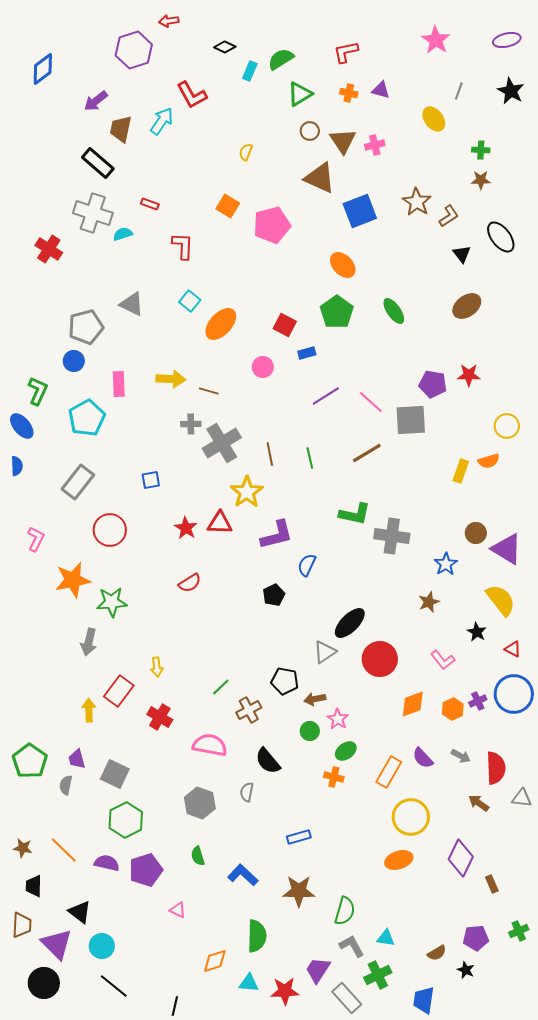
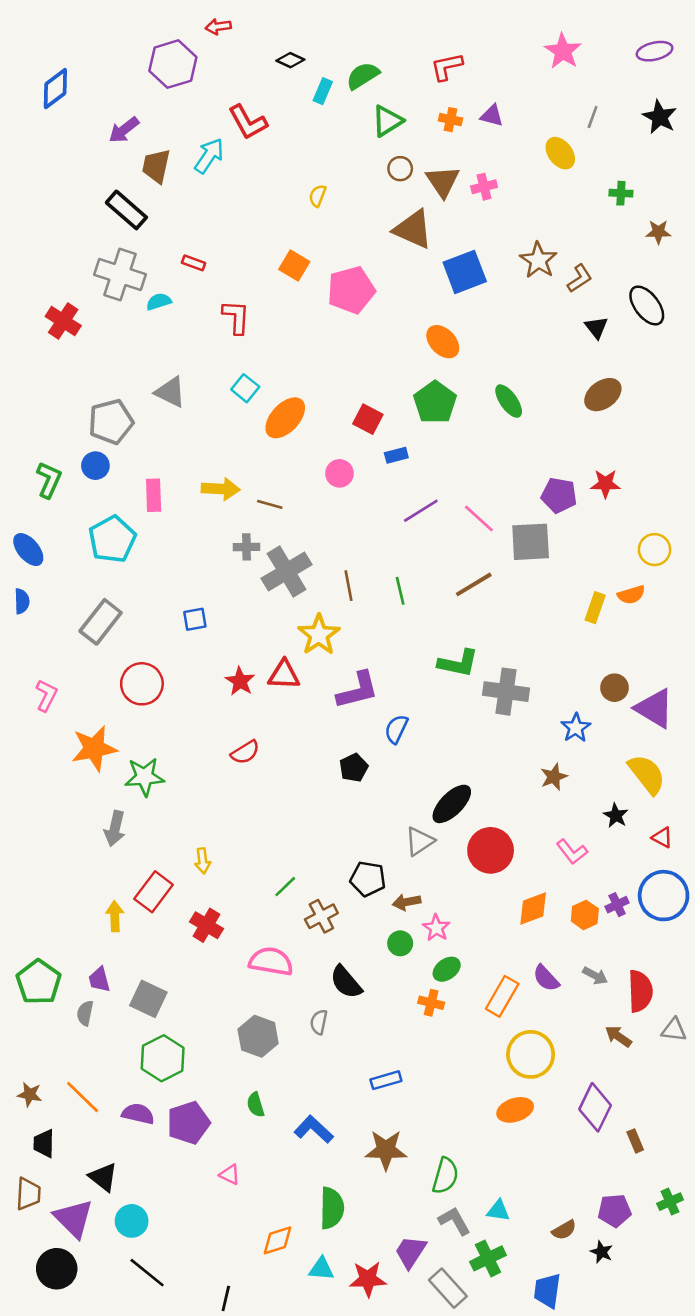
brown star: (481, 180) -> (658, 232), moved
green L-shape: (38, 391) -> (49, 480), moved

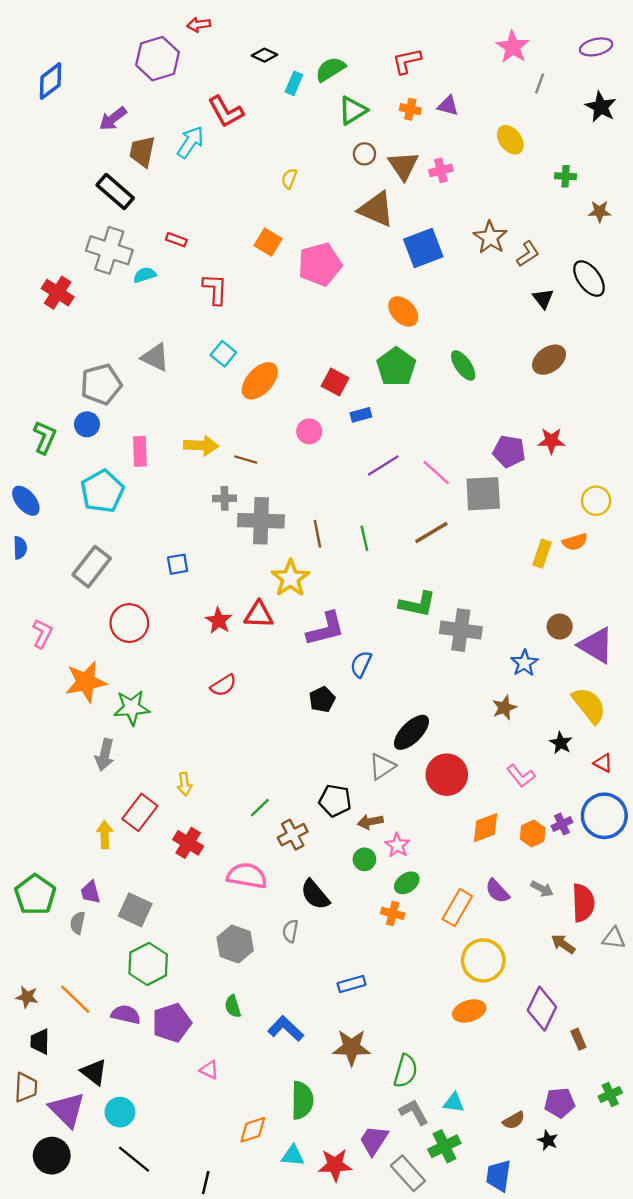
gray line: (593, 117) -> (540, 83), moved
gray cross: (287, 571) -> (261, 521), turned 33

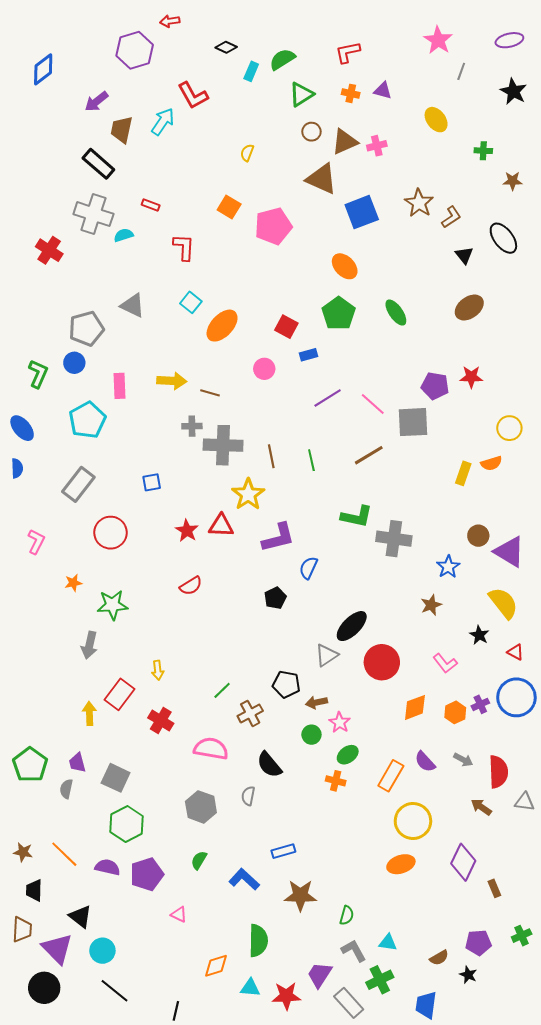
brown triangle: (403, 166) -> (345, 142), turned 40
orange star: (86, 682) -> (73, 583), size x0.5
blue rectangle: (352, 984) -> (283, 851), moved
green semicircle: (233, 1006) -> (199, 860), turned 48
green semicircle: (406, 1071) -> (347, 915), size x0.7

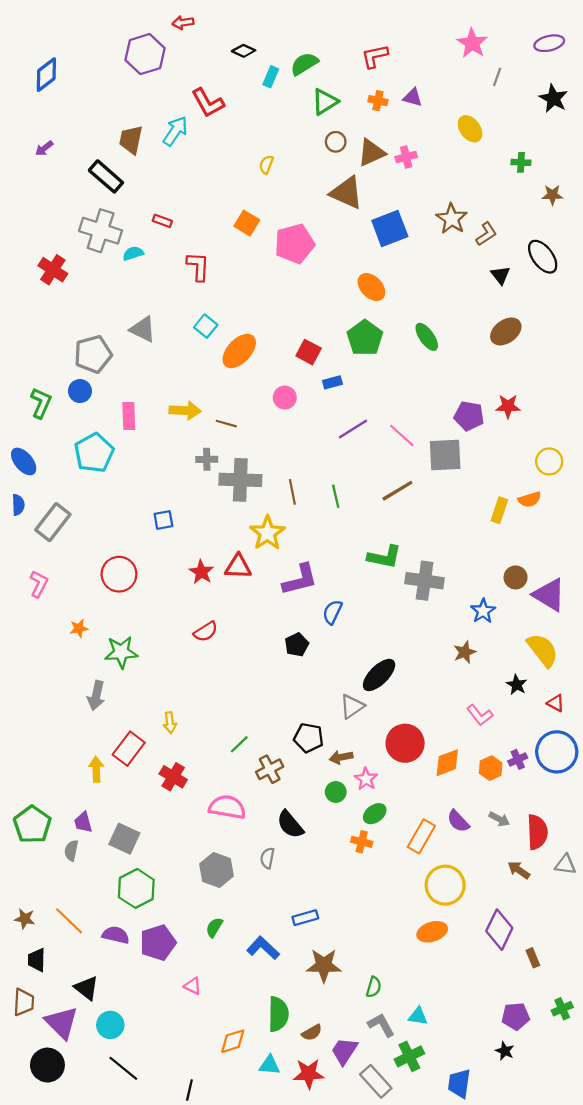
purple arrow: (96, 101) -> (44, 148), moved, size x0.7
gray rectangle: (78, 484) -> (53, 522), moved
red circle: (382, 662) -> (405, 743), moved
brown semicircle: (439, 958) -> (312, 1033), moved

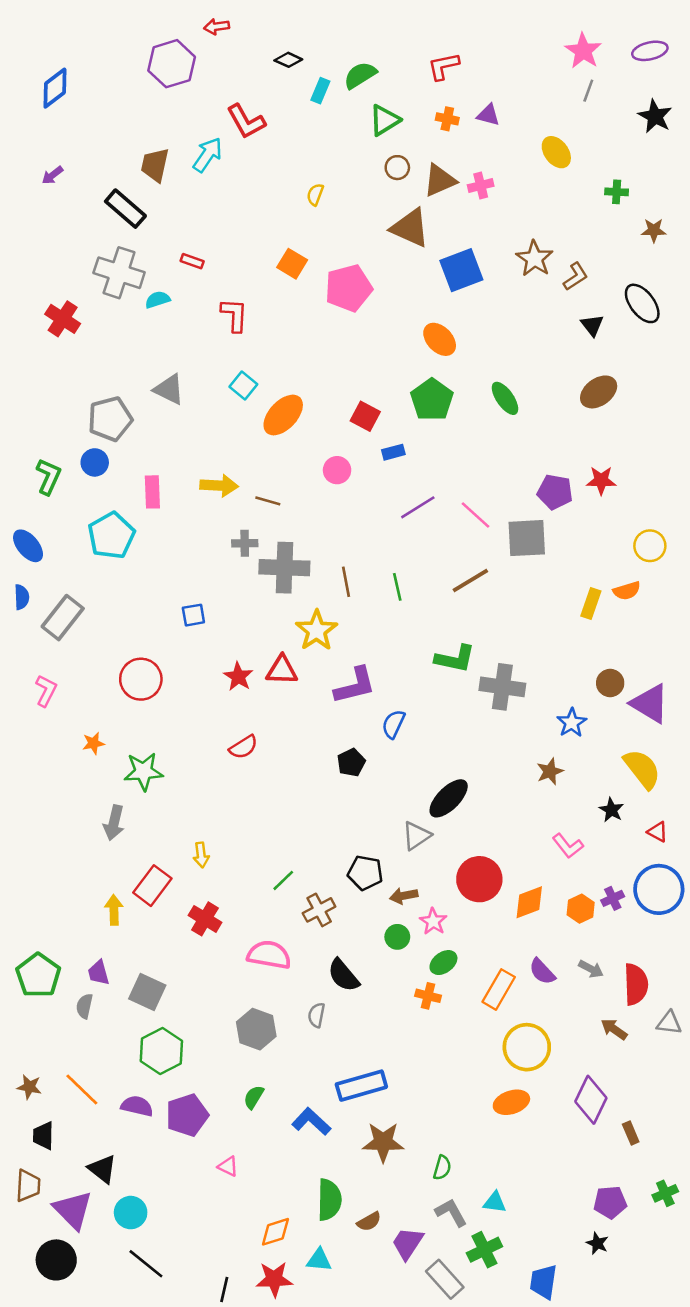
pink star: (472, 43) -> (583, 51), moved
blue rectangle: (305, 918) -> (361, 1086), size x1.6
red star: (309, 1074) -> (274, 1279), moved

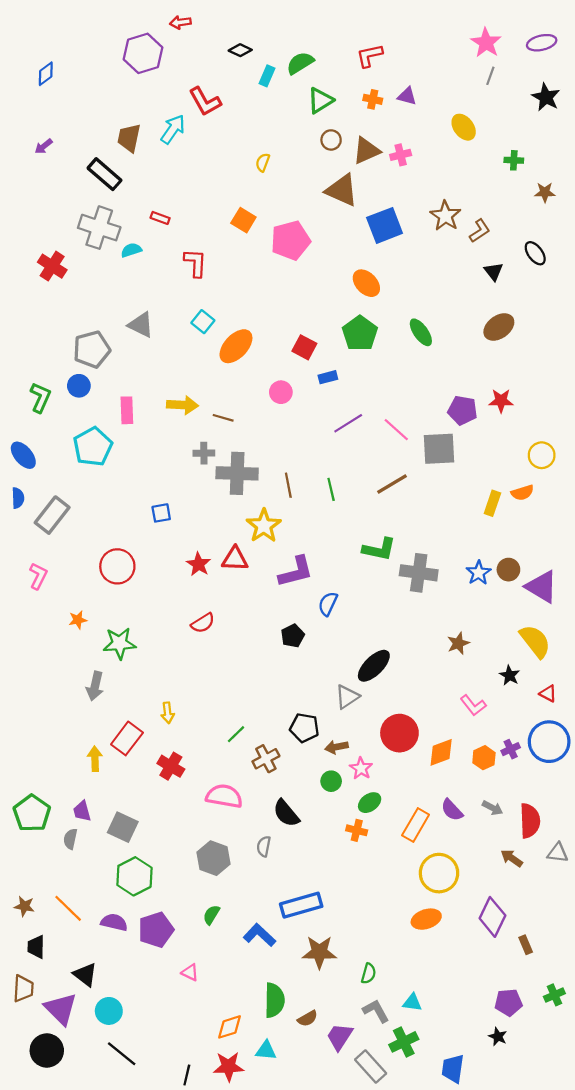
blue diamond: (55, 88) -> (46, 74), size x0.7
black ellipse: (642, 303) -> (535, 253), size x0.7
blue star: (572, 723) -> (479, 573), moved

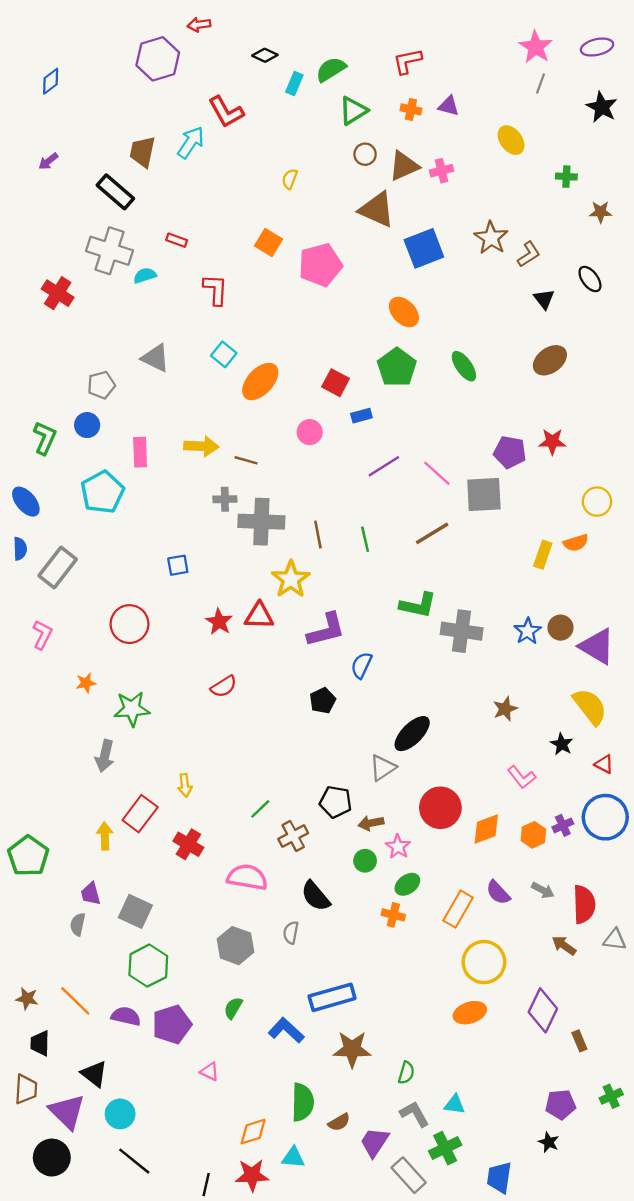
gray pentagon: (92, 349) -> (101, 385), size x0.7
green pentagon: (32, 813) -> (28, 856), moved

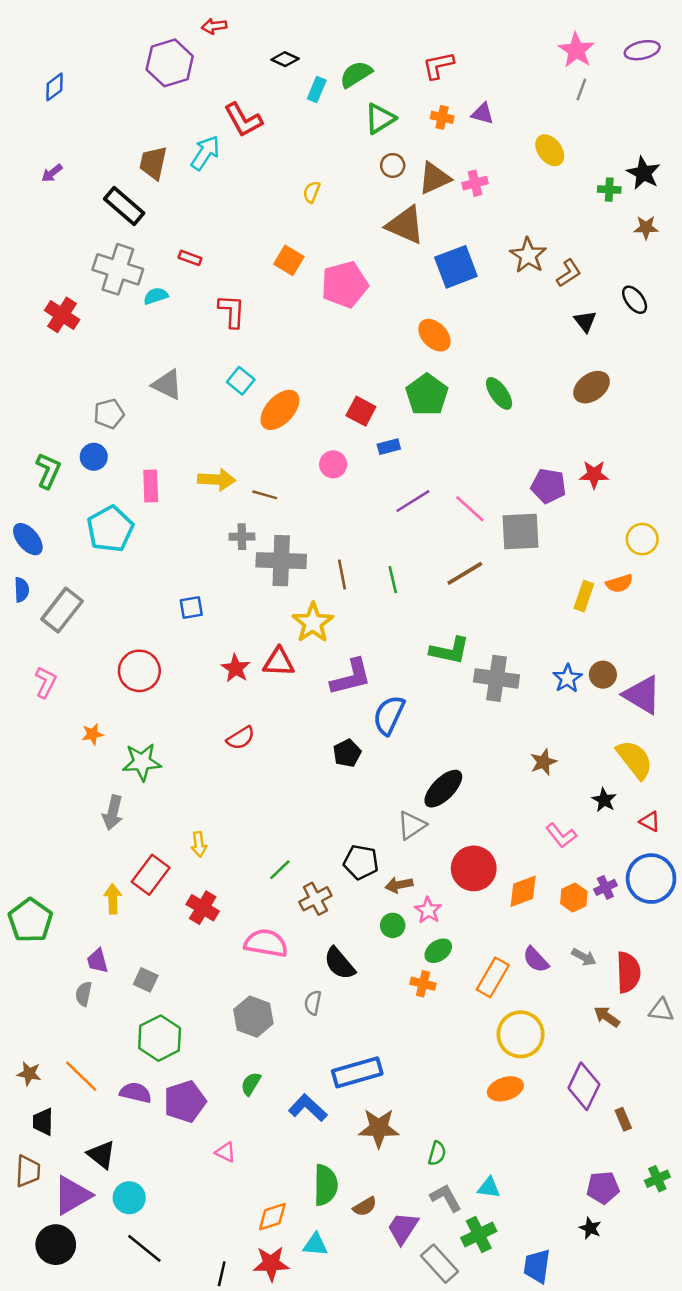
black star: (602, 107) -> (643, 173), moved
blue semicircle: (361, 665) -> (389, 715), size x1.4
gray square: (135, 911) -> (146, 980), size x0.7
purple triangle: (67, 1112) -> (72, 1195), turned 45

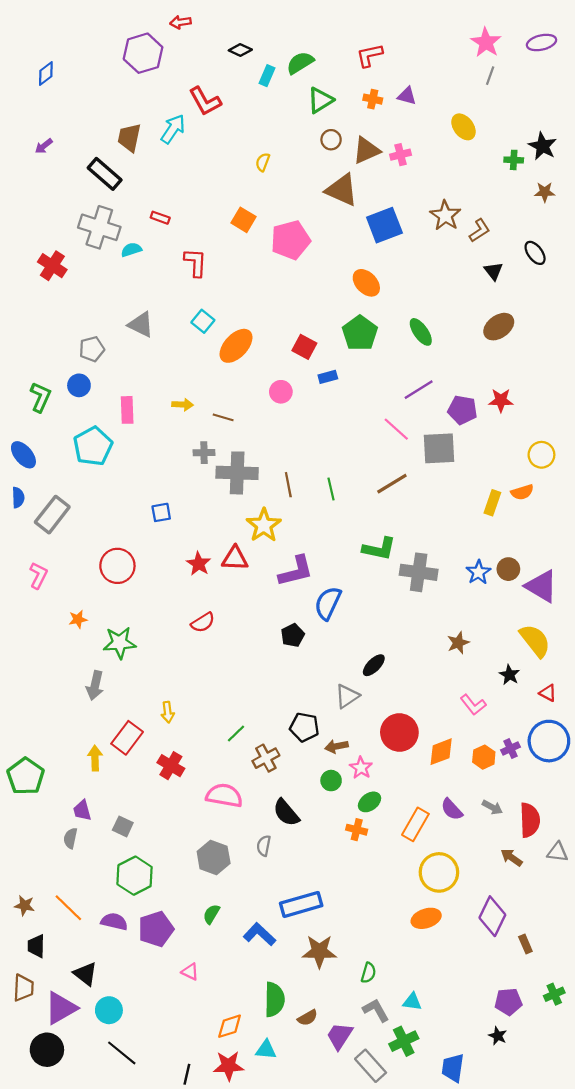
yellow arrow: (217, 480) -> (183, 405), size x0.7
purple line: (413, 501) -> (419, 390), moved
black ellipse: (443, 789) -> (374, 665), size x0.7

